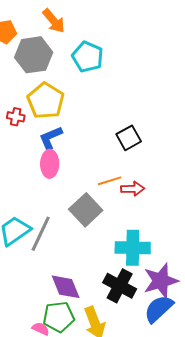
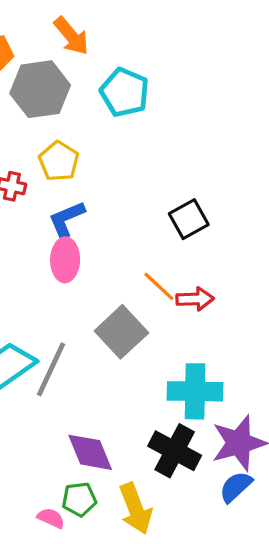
yellow pentagon: (46, 101) -> (59, 161), size x0.7
orange line: (110, 181) -> (159, 286), turned 60
blue semicircle: (159, 309) -> (236, 487), size x0.7
green pentagon: (59, 317) -> (79, 499), size x0.7

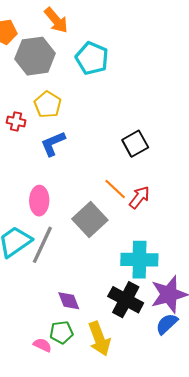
pink ellipse: (65, 260) -> (39, 201), moved
red arrow: (195, 299) -> (139, 197), turned -50
purple diamond: (90, 452) -> (69, 301), size x0.7

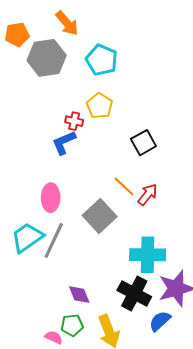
yellow pentagon: (48, 105) -> (100, 106), moved
red cross: (16, 121) -> (74, 121), moved
blue semicircle: (167, 324) -> (160, 321), moved

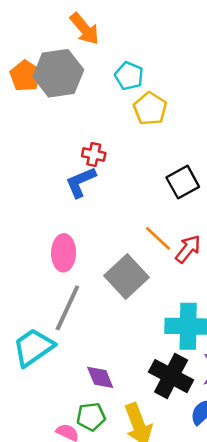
orange pentagon: (17, 34) -> (26, 76), moved, turned -30
cyan pentagon: (102, 60) -> (129, 76), size x0.7
yellow pentagon: (100, 106) -> (150, 109), moved
cyan trapezoid: (27, 237) -> (33, 347), moved

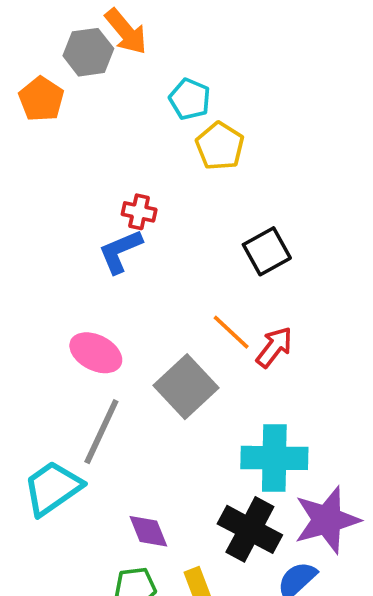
gray hexagon: (58, 73) -> (88, 52), moved, size x0.7
pink ellipse: (64, 253) -> (96, 353), turned -64

